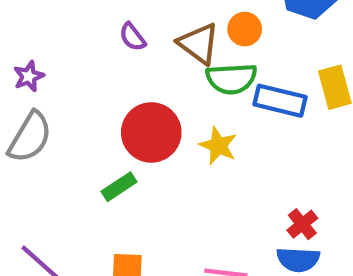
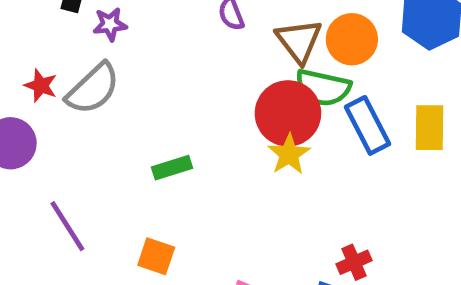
orange circle: (245, 29) -> (352, 39), size x1.4
blue rectangle: (280, 101) -> (368, 125), turned 33
red circle: (151, 132) -> (288, 113), moved

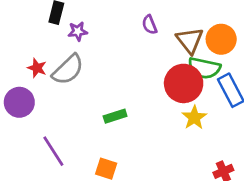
yellow star: (289, 154) -> (194, 118), moved

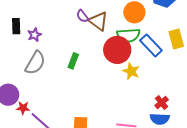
brown triangle: (190, 40) -> (98, 21), moved
red star: (37, 68) -> (23, 108), moved
green rectangle: (115, 116) -> (73, 61), moved, turned -35

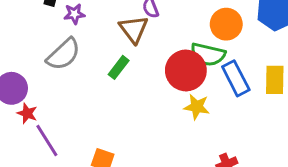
brown triangle: (98, 21) -> (134, 29), moved
yellow star: (131, 71) -> (197, 107), turned -30

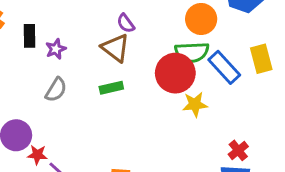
gray semicircle: (63, 54) -> (56, 90), size x0.7
green rectangle: (119, 67) -> (111, 88), turned 55

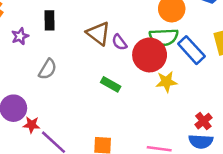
purple semicircle: (126, 23) -> (119, 42), moved
black rectangle: (29, 36) -> (49, 20), moved
purple star: (56, 49) -> (20, 36), moved
green rectangle: (111, 88) -> (111, 84), moved, turned 42

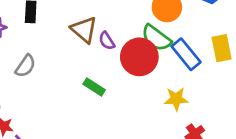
green semicircle: (164, 37) -> (156, 38), turned 36
yellow star: (166, 82) -> (176, 99), moved

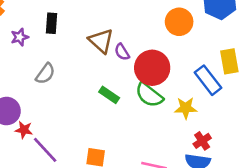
green semicircle: (156, 38) -> (149, 95), moved
blue rectangle: (186, 54) -> (208, 80), moved

